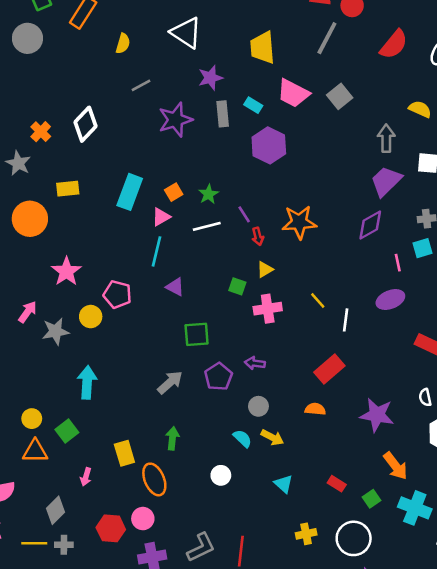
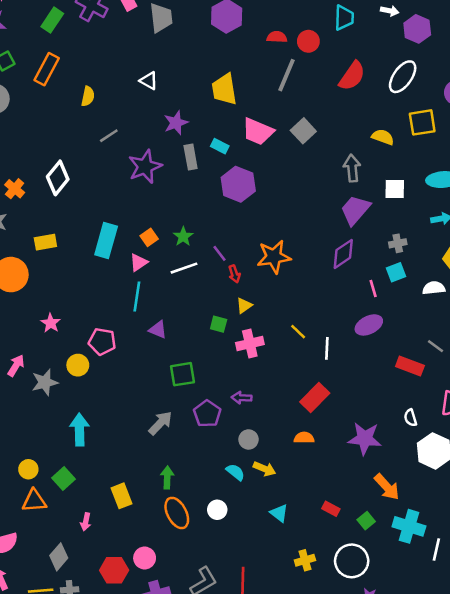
white triangle: (186, 33) -> (149, 81), size x0.6
pink star: (66, 271) -> (51, 323), size x0.7
orange ellipse: (154, 479) -> (177, 513), moved

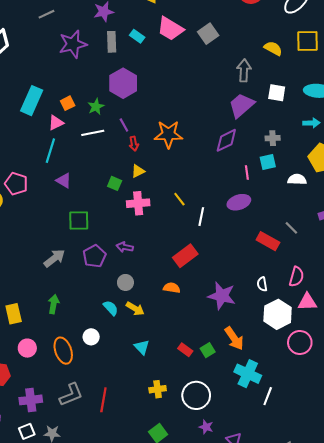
purple hexagon: (238, 184) -> (123, 83), moved
orange ellipse: (177, 513) -> (63, 351), moved
green square: (366, 521) -> (208, 350), moved
pink circle: (145, 558) -> (27, 348), moved

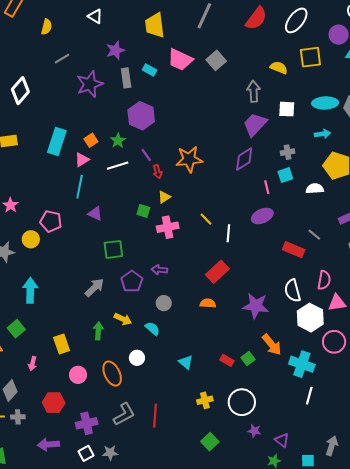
white semicircle: (262, 284) -> (293, 291), size x1.6
yellow arrow: (135, 309) -> (123, 319), moved
cyan cross: (248, 374) -> (302, 364), moved

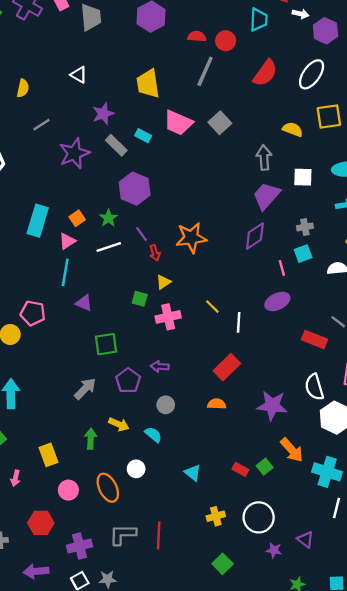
gray rectangle: (126, 78) -> (116, 145), turned -36
gray L-shape: (124, 414) -> (123, 534), turned -150
purple triangle: (282, 440) -> (305, 540), moved

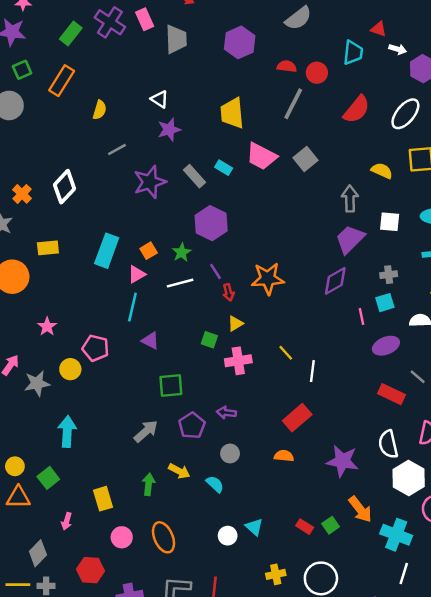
purple star: (103, 114) -> (169, 130), moved
purple ellipse: (277, 301) -> (386, 346), moved
white circle: (136, 469) -> (228, 536), moved

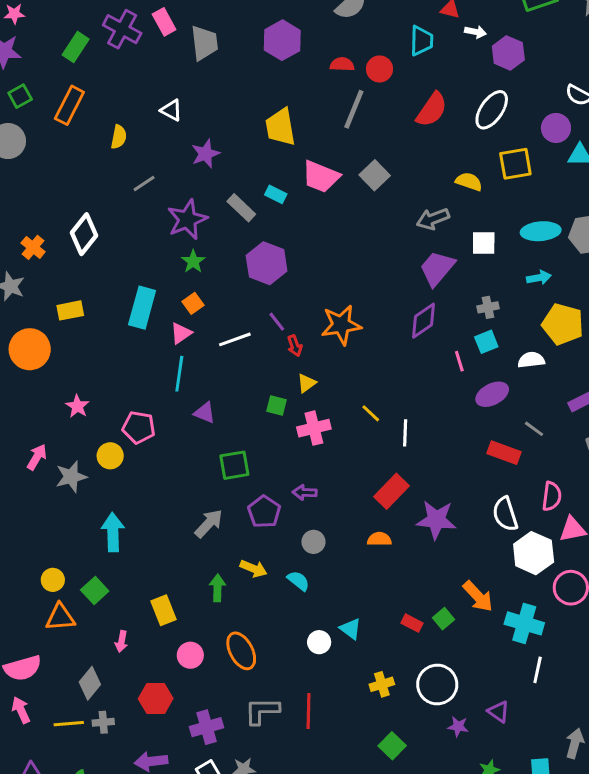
white triangle: (160, 99) -> (171, 110), moved
gray arrow: (350, 199) -> (433, 219), turned -105
green star: (182, 252) -> (193, 261), moved
purple star: (342, 461) -> (436, 520), moved

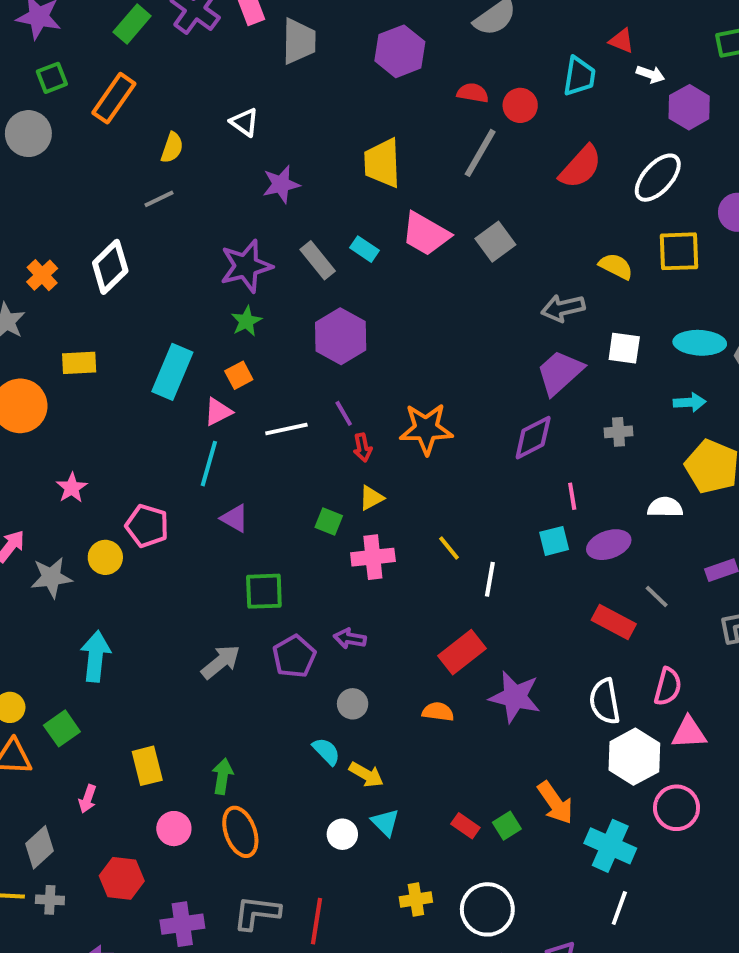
gray line: (144, 183) -> (159, 199), moved
cyan square: (486, 342) -> (554, 541), moved
yellow arrow: (253, 569) -> (366, 775), moved
green arrow: (217, 588) -> (222, 776), moved

